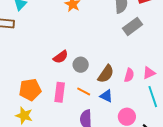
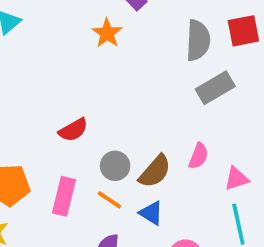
gray circle: (81, 65) -> (115, 166), moved
pink semicircle: (129, 75) -> (198, 156), moved

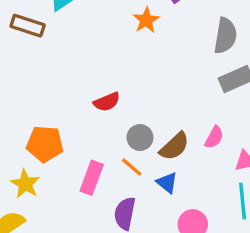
pink rectangle: (64, 196) -> (92, 178), moved

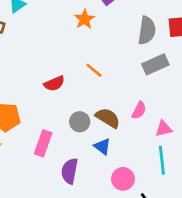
gray circle: (140, 138) -> (80, 122), moved
brown semicircle: (174, 146) -> (108, 118), turned -105
orange line: (132, 167) -> (94, 70), moved

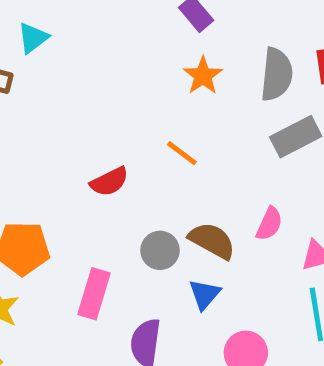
orange star: (84, 19) -> (203, 76), moved
blue triangle: (102, 146) -> (204, 294), turned 36

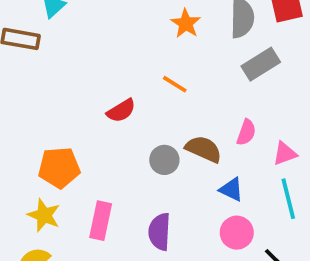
pink rectangle: (94, 294) -> (101, 221), moved
blue triangle: (204, 294) -> (231, 189), moved, turned -40

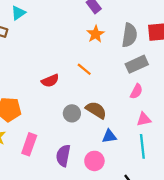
pink semicircle: (246, 132) -> (136, 91), moved
blue triangle: (231, 189) -> (109, 136), turned -42
pink circle: (237, 233) -> (94, 161), moved

